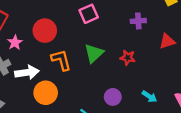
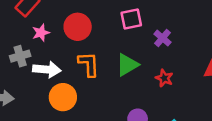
purple cross: (138, 21) -> (163, 38), moved, turned 32

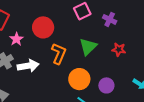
orange L-shape: (89, 64) -> (59, 54), turned 40
orange circle: (63, 97) -> (79, 79), moved

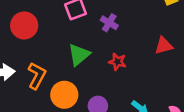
orange L-shape: (59, 54) -> (37, 76), moved

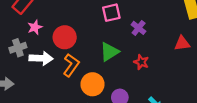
red circle: (24, 25) -> (65, 37), moved
red triangle: (164, 46) -> (182, 43), moved

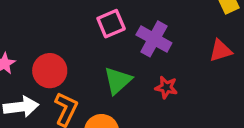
purple cross: (139, 28) -> (154, 39), size x1.5

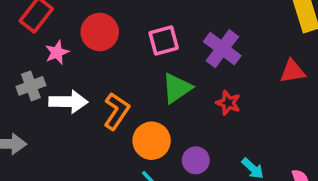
pink square: (111, 24) -> (164, 40), moved
red circle: (50, 71) -> (100, 32), moved

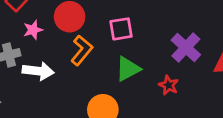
purple cross: (222, 49) -> (186, 47), moved
orange L-shape: (117, 111) -> (82, 50), moved

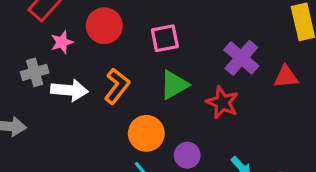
orange L-shape: (82, 50) -> (117, 86), moved
red star: (169, 85) -> (222, 103), size x1.4

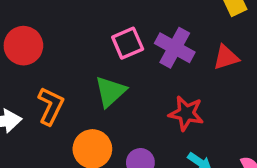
pink square: (165, 38) -> (128, 43), moved
red star: (222, 103) -> (186, 113), moved

